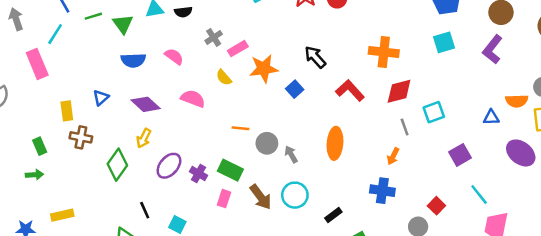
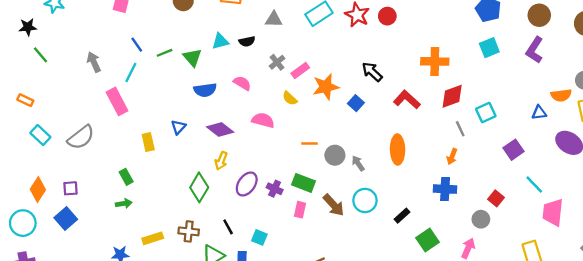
brown cross: (81, 137) -> (189, 231), moved

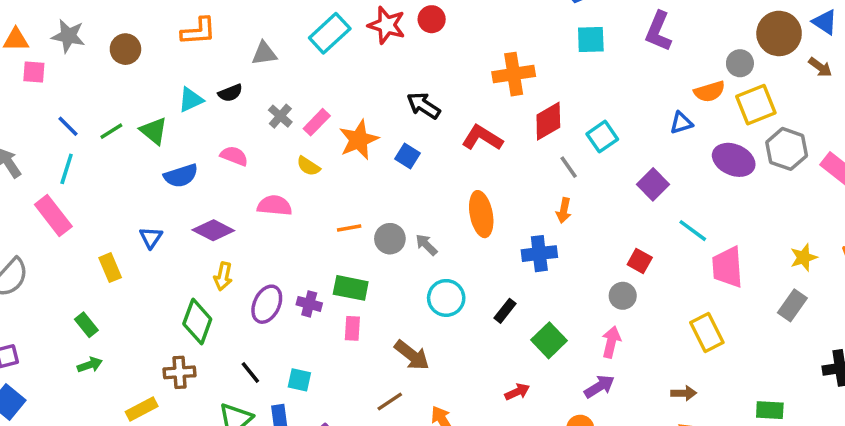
cyan square: (489, 48) -> (591, 39), turned 30
blue cross: (445, 189) -> (539, 254), moved
brown arrow: (334, 205) -> (412, 355), moved
brown cross: (189, 231) -> (180, 372), moved

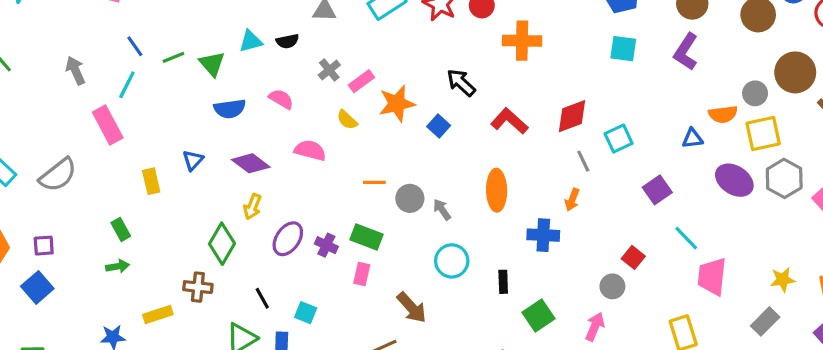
orange cross: (514, 74) -> (522, 41), moved
black rectangle: (505, 311) -> (503, 282), turned -50

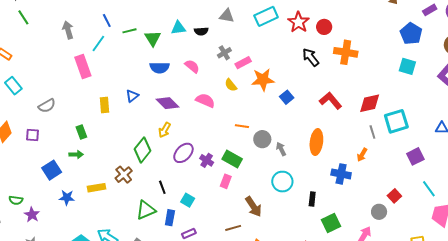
black arrow: (461, 83) -> (311, 57), moved
cyan square: (619, 139) -> (396, 121), size x1.4
gray semicircle: (58, 175) -> (47, 106), moved, size x0.7
blue square: (37, 287) -> (52, 170), moved
brown cross: (198, 287) -> (124, 175), turned 36

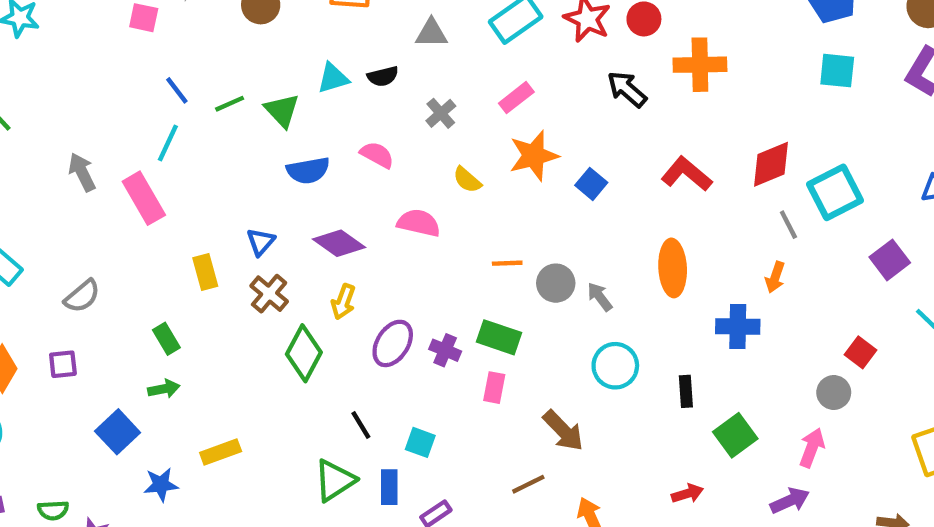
gray arrow: (68, 30) -> (82, 172), moved
pink rectangle: (243, 63) -> (516, 98), moved
brown cross: (124, 175) -> (269, 294), moved

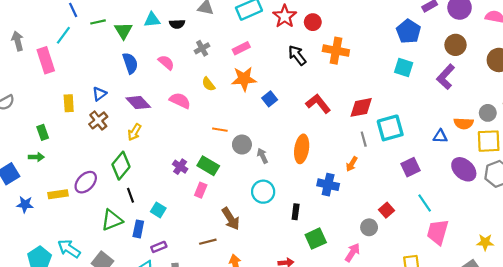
blue semicircle: (308, 170) -> (130, 63), turned -110
purple ellipse: (393, 343) -> (86, 182), moved
green diamond: (304, 353) -> (121, 166), moved

